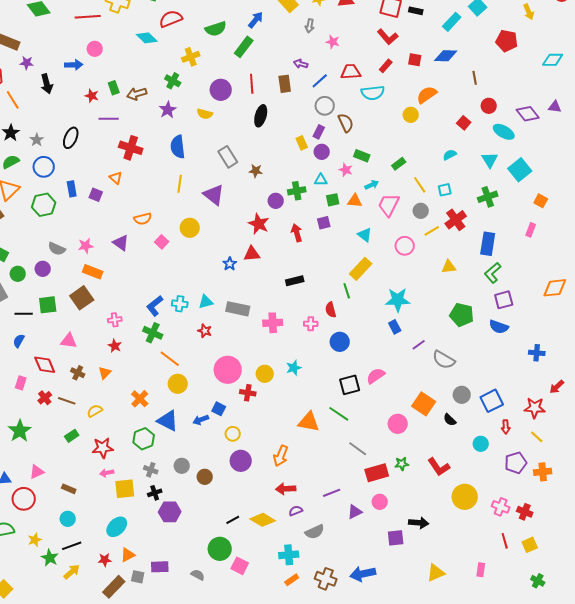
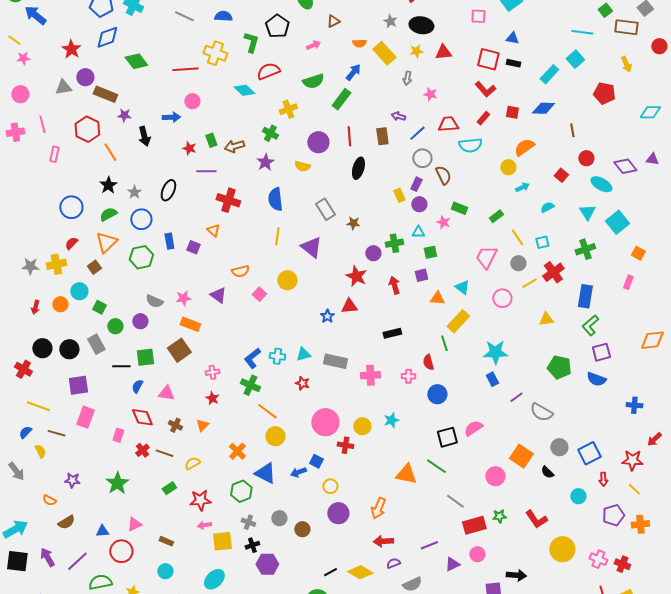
cyan arrow: (372, 185) -> (522, 187), moved
orange triangle: (355, 201) -> (437, 298), moved
blue semicircle: (19, 341) -> (137, 386), moved

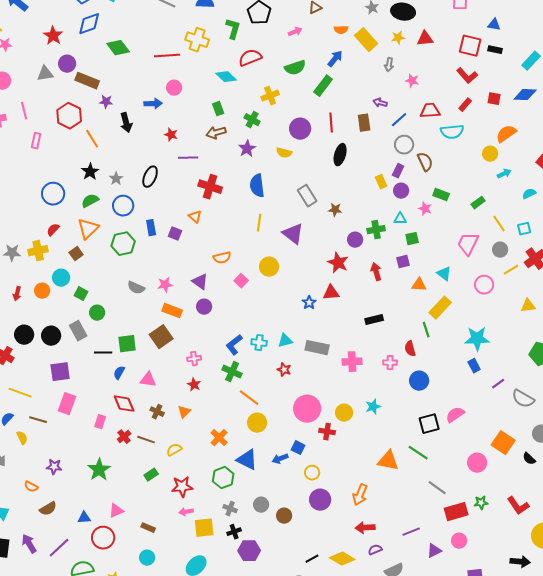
green rectangle: (211, 140) -> (218, 109), moved
purple circle: (140, 321) -> (204, 307), moved
black arrow: (516, 575) -> (520, 562), moved

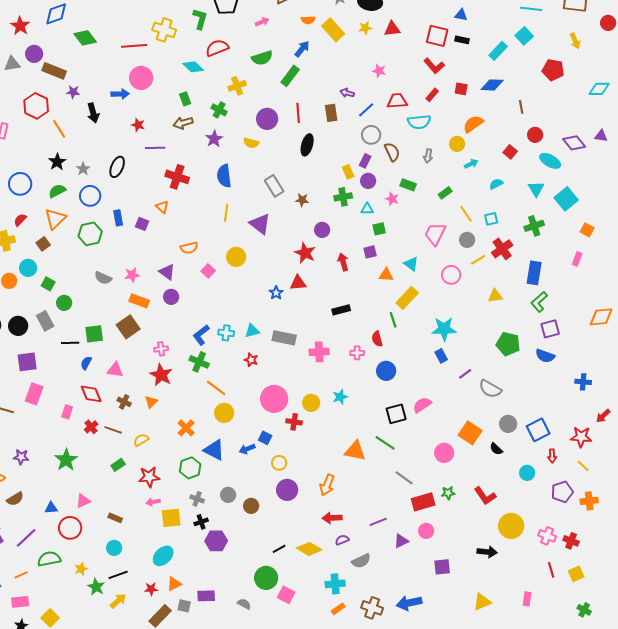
gray arrow: (389, 65) -> (428, 156), moved
pink circle: (174, 88) -> (141, 78), size x1.5
green cross: (376, 230) -> (343, 197), moved
red star: (194, 385) -> (161, 375), size x1.6

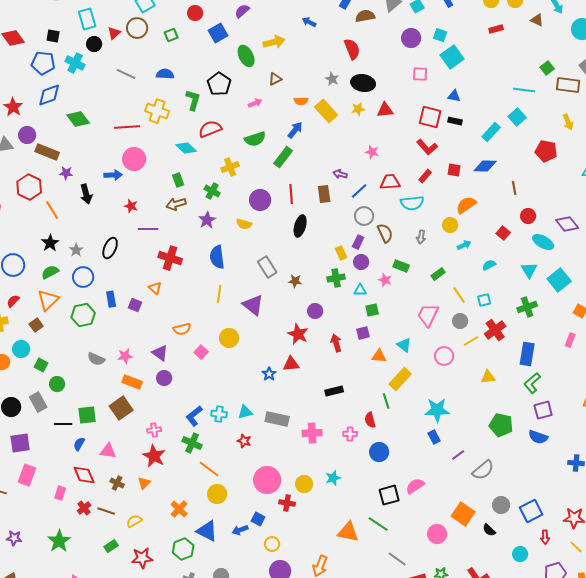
gray semicircle: (490, 389) -> (483, 470), turned -70

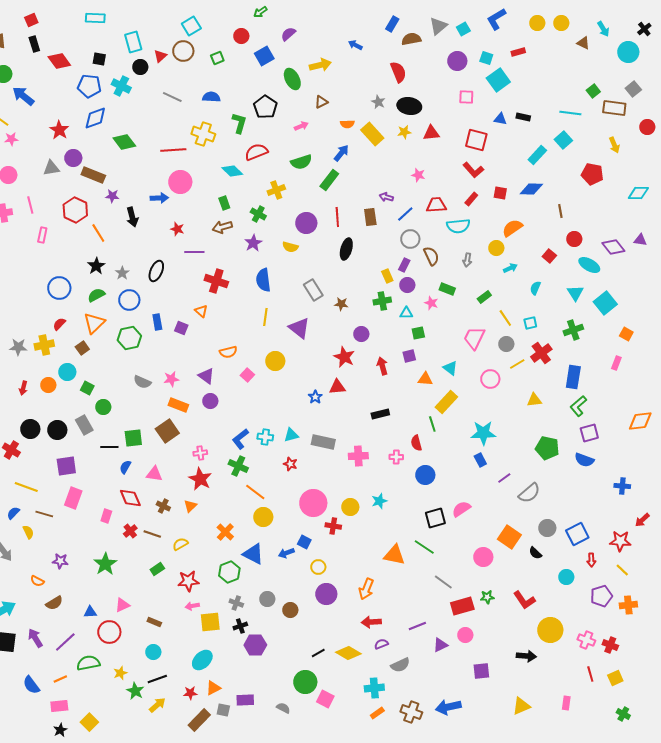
red rectangle: (496, 29) -> (518, 52), moved
black rectangle: (455, 121) -> (523, 117), moved
cyan semicircle: (489, 265) -> (535, 288), turned -40

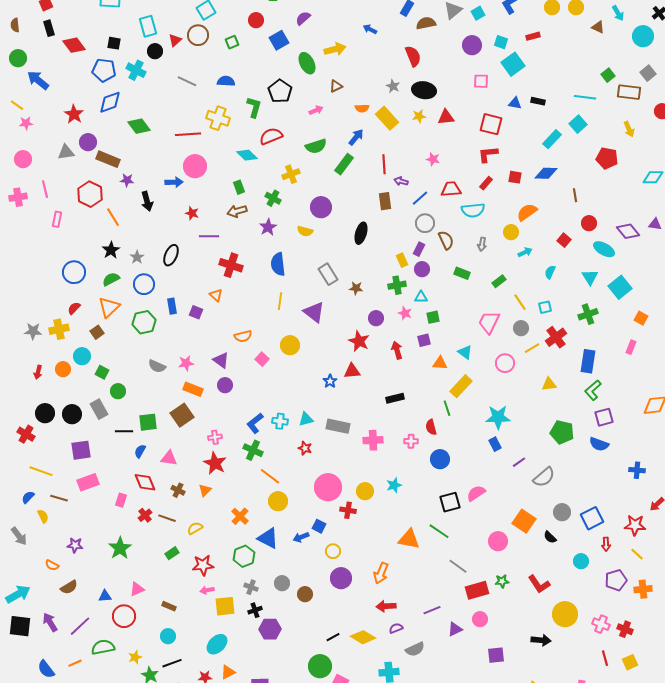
red L-shape: (473, 170) -> (488, 154), turned 125
red line: (337, 217) -> (384, 164), moved
pink star: (431, 303) -> (405, 313), moved
pink rectangle: (73, 498) -> (88, 482), turned 50

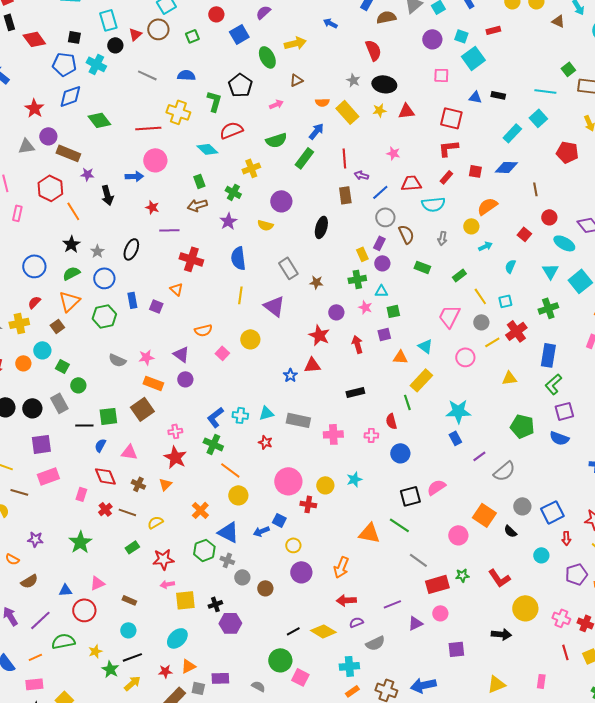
gray cross: (251, 587) -> (227, 560), moved

